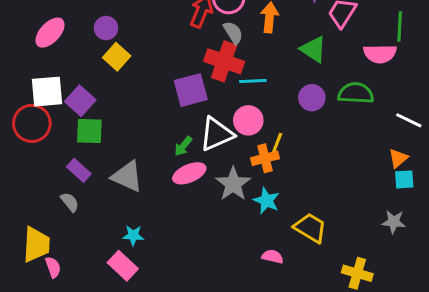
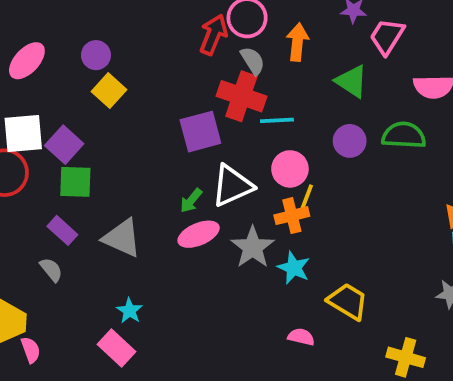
pink circle: (248, 120) -> (290, 169), moved
cyan star: (133, 235) -> (130, 311), turned 30

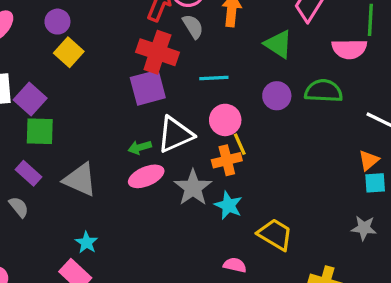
red cross: (241, 96) -> (157, 52), moved
yellow line: (307, 197) -> (240, 144), turned -45
green arrow: (191, 201) -> (140, 147), turned 35

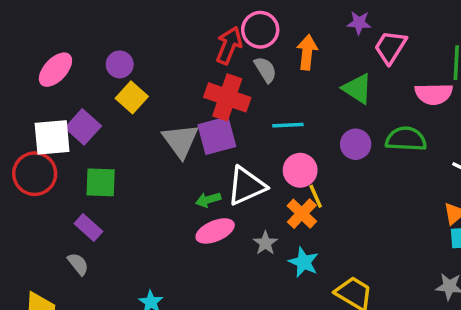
purple square: (30, 99) -> (83, 127), moved
orange cross: (227, 160) -> (302, 214), turned -32
gray triangle: (80, 180) -> (180, 141), moved, turned 30
gray star: (193, 188) -> (265, 243), size x0.6

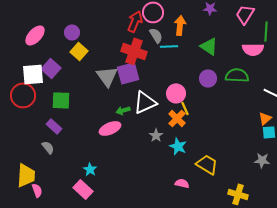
pink trapezoid: (390, 47) -> (245, 14), moved
cyan line: (288, 125) -> (169, 46), moved
pink ellipse: (215, 231) -> (110, 128), moved

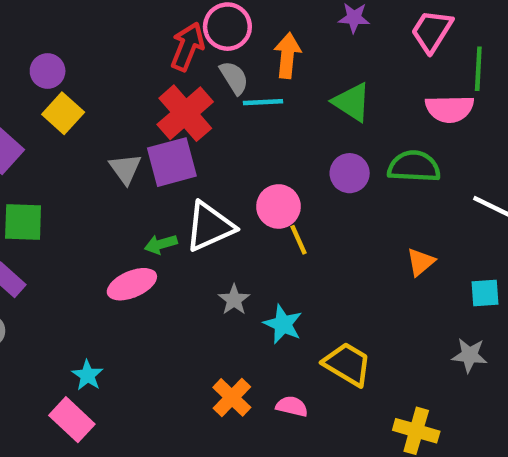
red cross: (134, 51) -> (185, 113), turned 30
gray triangle: (107, 76) -> (125, 169), size x0.7
orange cross: (177, 118) -> (232, 397), moved
orange triangle: (265, 118) -> (421, 262), moved

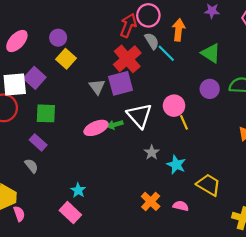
cyan line: (263, 102) -> (166, 53), turned 48
white triangle: (210, 226) -> (139, 116), turned -48
pink ellipse: (132, 284) -> (96, 128), moved

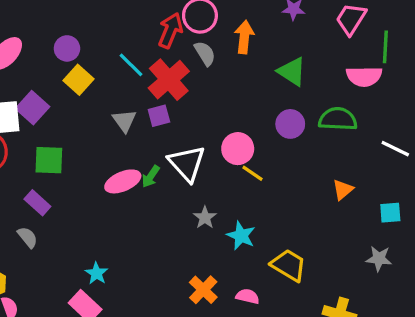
cyan line: (166, 53) -> (131, 65), moved
purple square: (121, 83) -> (159, 116), size x0.6
yellow line: (184, 122) -> (252, 173), turned -32
green arrow: (115, 125) -> (151, 177), turned -40

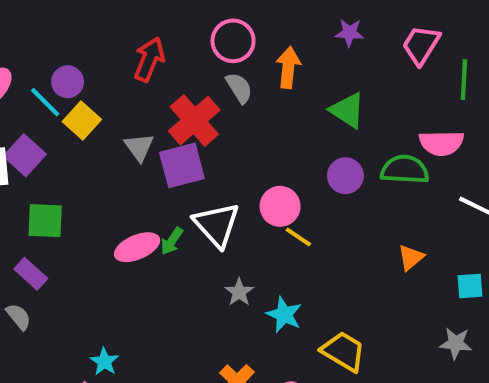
red arrow: (170, 30) -> (149, 59), moved
cyan line: (131, 65) -> (45, 102), moved
pink semicircle: (364, 76) -> (441, 143), moved
purple square: (159, 116) -> (182, 165), size x1.6
gray triangle: (124, 121) -> (139, 147), moved

